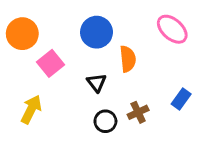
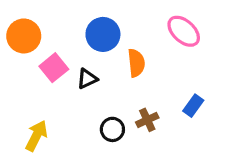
black triangle: (97, 83) -> (87, 79), moved, turned 42
yellow arrow: (31, 109) -> (36, 136), moved

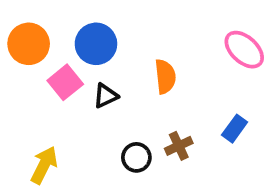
pink ellipse: (184, 31) -> (244, 50), moved
blue circle: (103, 34) -> (96, 44), moved

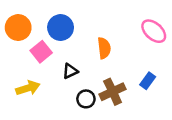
black triangle: (106, 96) -> (70, 71), moved
brown cross: (179, 146) -> (113, 92), size x1.5
yellow arrow: (44, 165) -> (28, 88), moved, turned 45

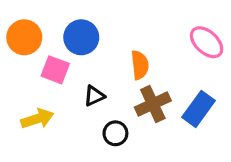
pink square: (41, 52) -> (55, 70), turned -30
blue rectangle: (148, 81) -> (198, 109), size x1.5
brown cross: (113, 92) -> (153, 104), moved

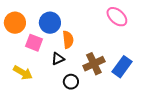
pink ellipse: (207, 42) -> (117, 17), moved
orange semicircle: (140, 65) -> (68, 40), moved
yellow arrow: (37, 119) -> (23, 73), turned 48

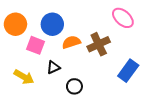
orange semicircle: (68, 40) -> (71, 42), turned -102
black triangle: (58, 59) -> (53, 67), moved
brown cross: (94, 64) -> (99, 44), moved

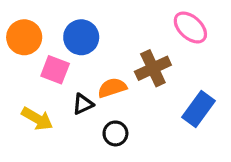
orange semicircle: (71, 42) -> (112, 88), moved

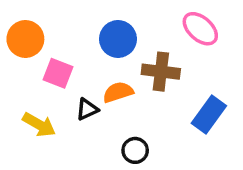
blue circle: (81, 37) -> (118, 39), moved
brown cross: (153, 68) -> (161, 72), turned 32
black circle: (115, 133) -> (135, 150), moved

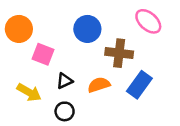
orange semicircle: (118, 92) -> (99, 85), moved
blue rectangle: (209, 114) -> (139, 85), moved
black circle: (135, 150) -> (65, 111), moved

